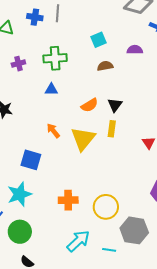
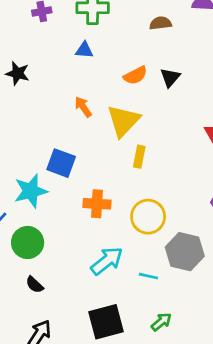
yellow rectangle: (112, 129) -> (139, 157), moved
blue square: (31, 160) -> (61, 163), moved

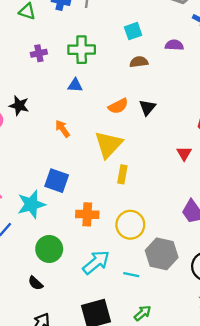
orange arrow: (83, 107) -> (62, 129), moved
green circle: (28, 242) -> (49, 249), moved

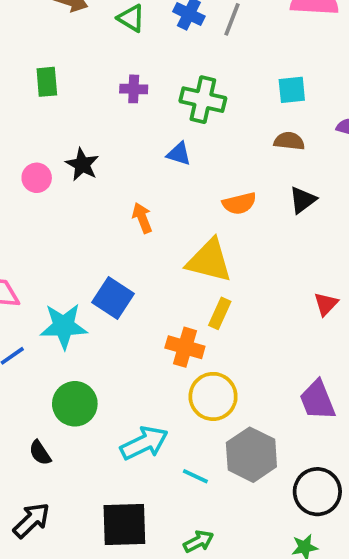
black triangle: (147, 107) -> (303, 200), moved
yellow triangle: (109, 144) -> (209, 261), turned 48
orange cross: (87, 214) -> (185, 347), moved

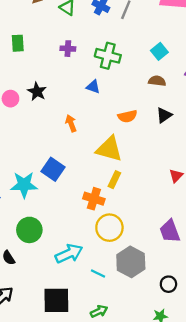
cyan square: (292, 90) -> (159, 51), turned -35
black circle: (317, 492) -> (168, 284), size x0.6

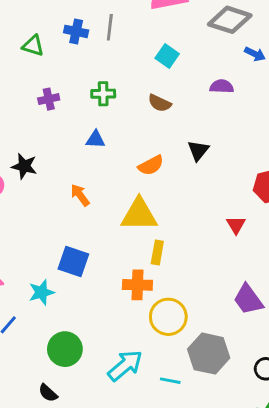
cyan square: (159, 51) -> (167, 56), moved
green cross: (108, 56) -> (103, 94), size x0.7
brown semicircle: (157, 81) -> (160, 103), moved, turned -147
cyan star: (24, 185) -> (41, 292), size x0.7

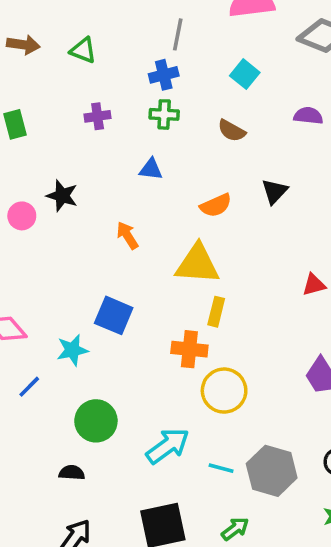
blue cross: (76, 31) -> (164, 75), moved, turned -30
red triangle: (236, 225) -> (314, 285), turned 42
gray hexagon: (209, 354) -> (272, 471), moved
black semicircle: (48, 393) -> (72, 473), turned 138

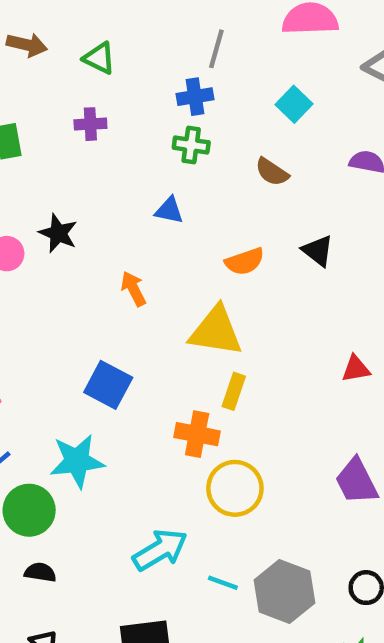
purple cross: (98, 116) -> (90, 124), moved
black triangle: (275, 191) -> (318, 251), turned -40
cyan star: (72, 350) -> (77, 461), moved, size x1.4
green circle: (96, 421) -> (29, 510), moved

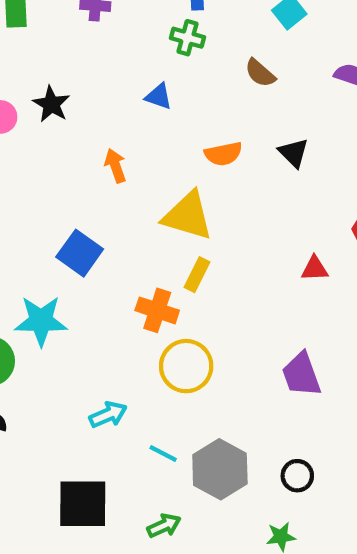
cyan arrow: (160, 550) -> (108, 415), size x0.7

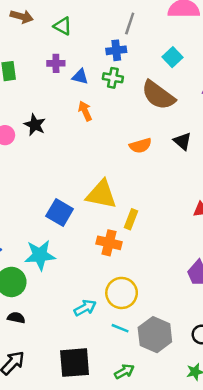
brown semicircle: (260, 73) -> (158, 95), size x1.8
blue triangle: (159, 97) -> (80, 77), moved
orange arrow: (115, 166) -> (85, 111), moved
yellow triangle: (188, 216) -> (101, 194), moved
yellow circle: (186, 366) -> (122, 293), moved

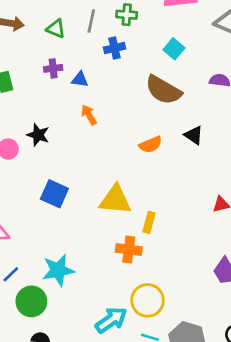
gray line: (130, 24) -> (91, 21), moved
green cross: (113, 78) -> (127, 15), moved
blue square: (60, 213) -> (54, 194), moved
cyan arrow: (85, 308) -> (111, 320), size x1.4

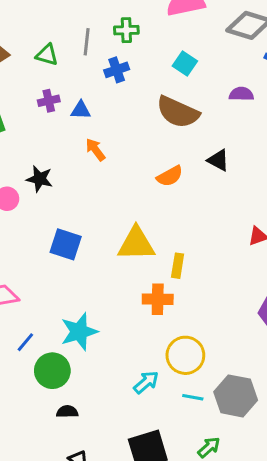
cyan arrow: (111, 320) -> (146, 382), size x0.7

